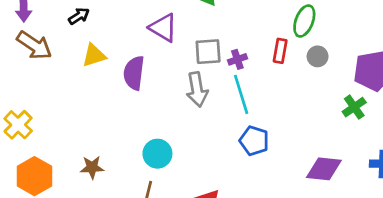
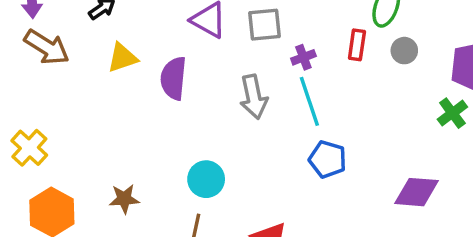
gray square: (208, 52) -> (265, 25), moved

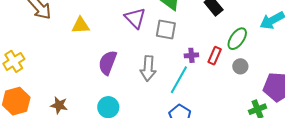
purple cross: (303, 57) -> (191, 55), moved
purple semicircle: (173, 78) -> (108, 63), moved
cyan line: (309, 101) -> (179, 80), turned 32

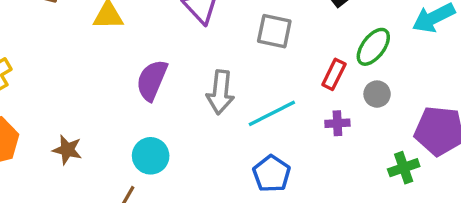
gray square: (166, 29) -> (274, 31), moved
purple cross: (191, 55) -> (337, 123), moved
cyan line: (179, 80) -> (272, 113), turned 32

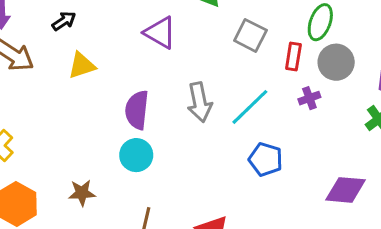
gray square: (274, 31) -> (250, 35), moved, turned 32
gray circle: (377, 94) -> (336, 62), size x1.5
cyan circle: (151, 156) -> (136, 155), moved

